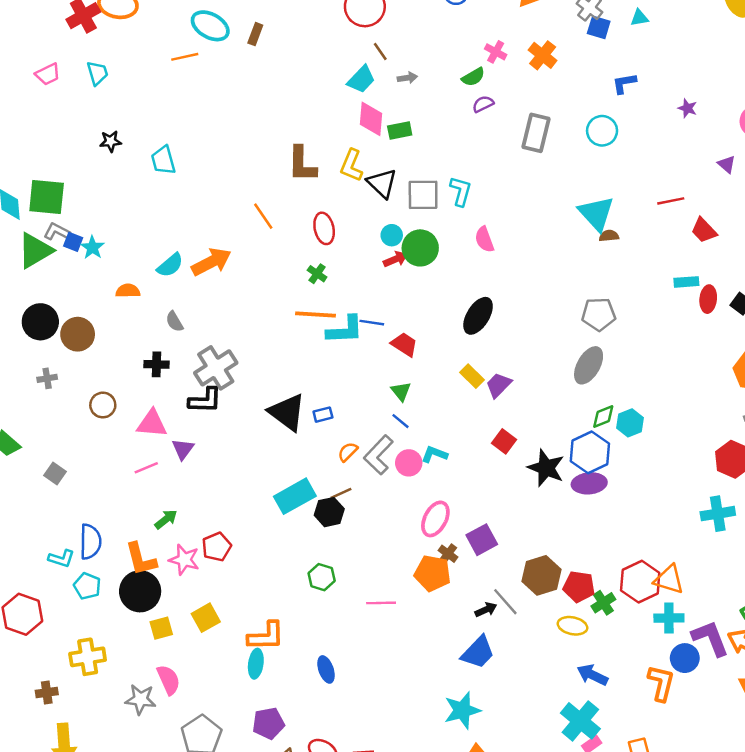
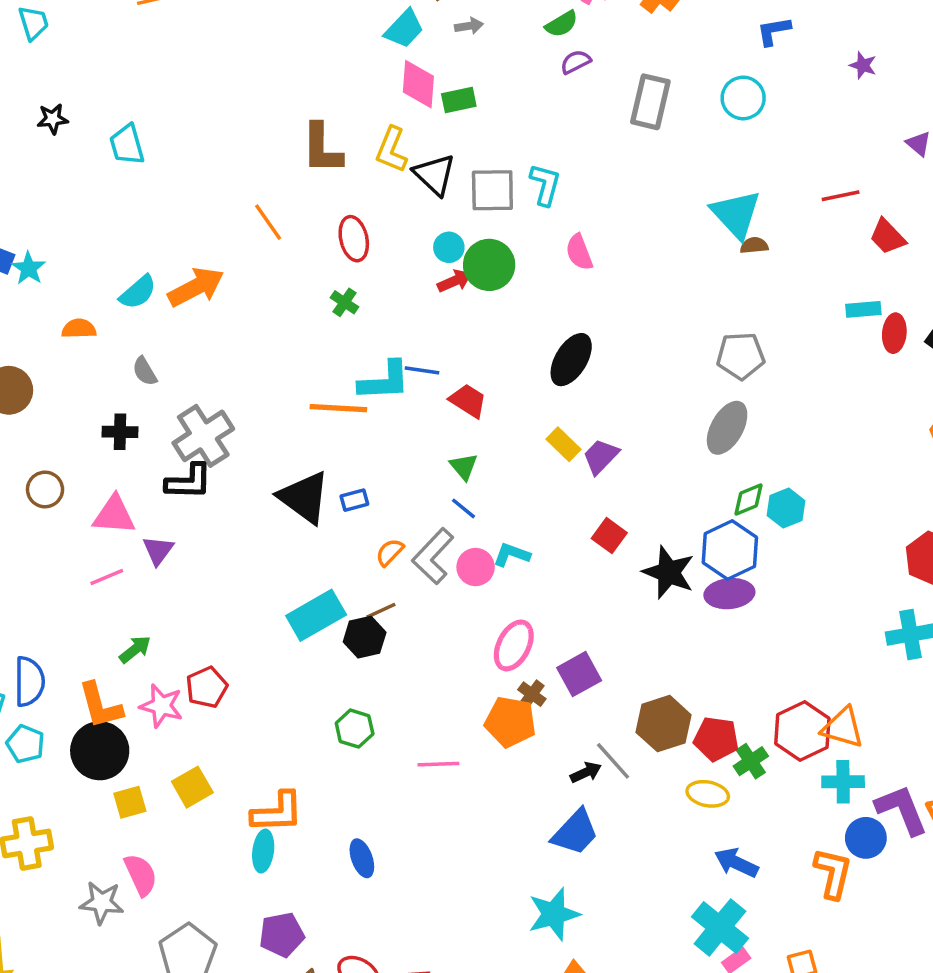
orange line: (315, 314) -> (338, 408), moved

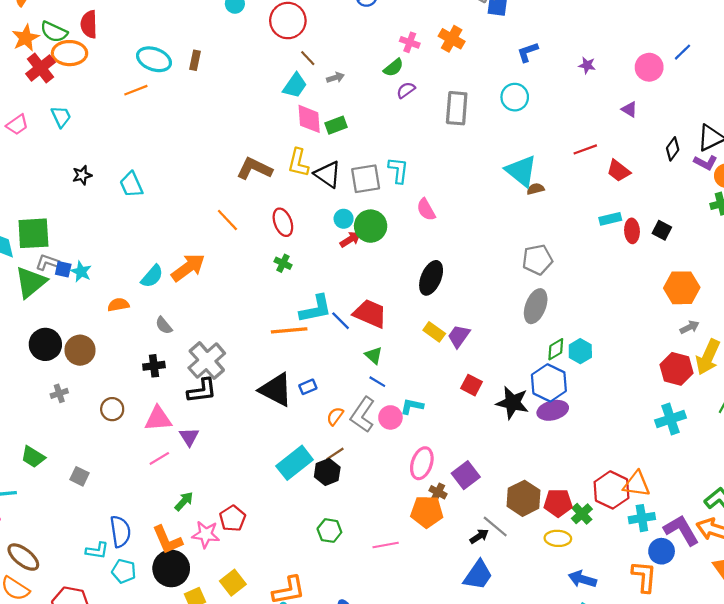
brown L-shape: (322, 149) -> (254, 169), turned 124
blue line: (422, 370) -> (341, 321), moved, turned 45
red trapezoid: (468, 401) -> (370, 313), size x1.4

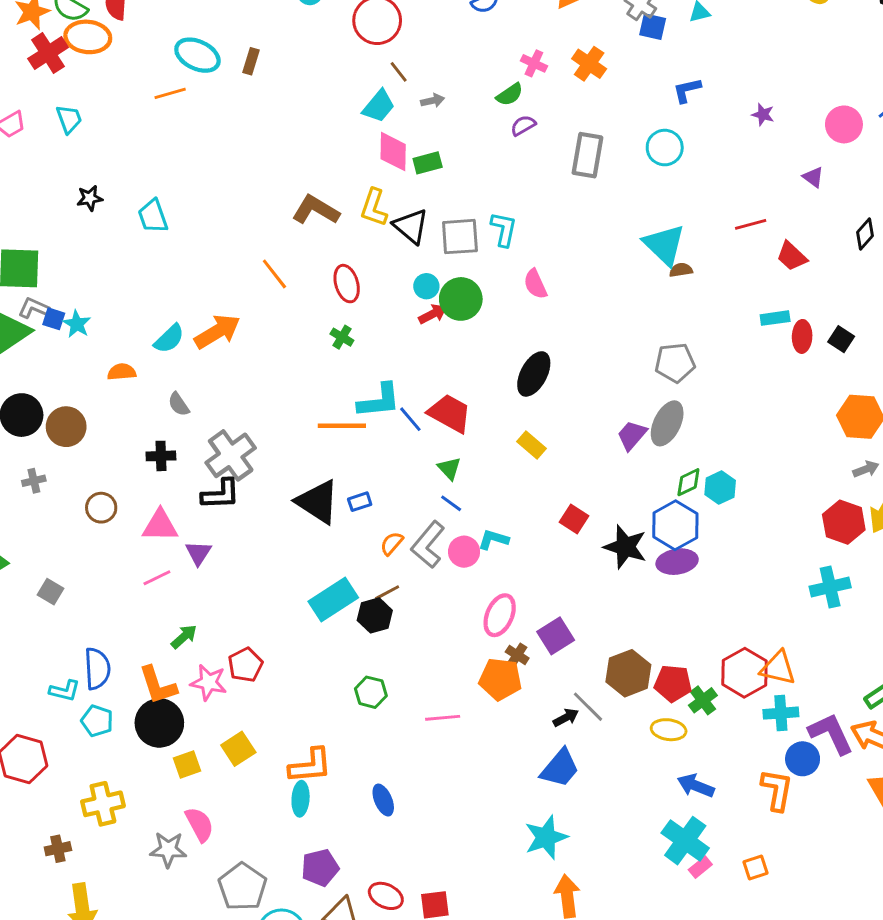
purple trapezoid: (459, 336) -> (632, 435), moved

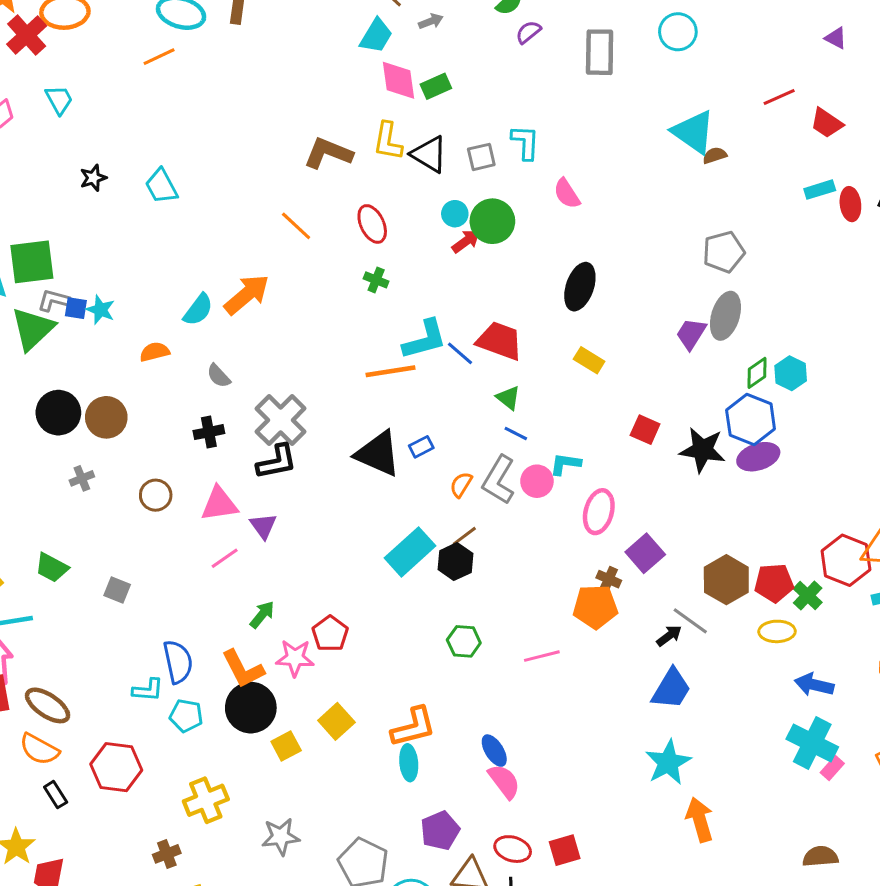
gray square: (460, 237) -> (481, 157), size x0.7
pink ellipse: (500, 615) -> (599, 512), moved
pink semicircle: (200, 824) -> (504, 781), moved

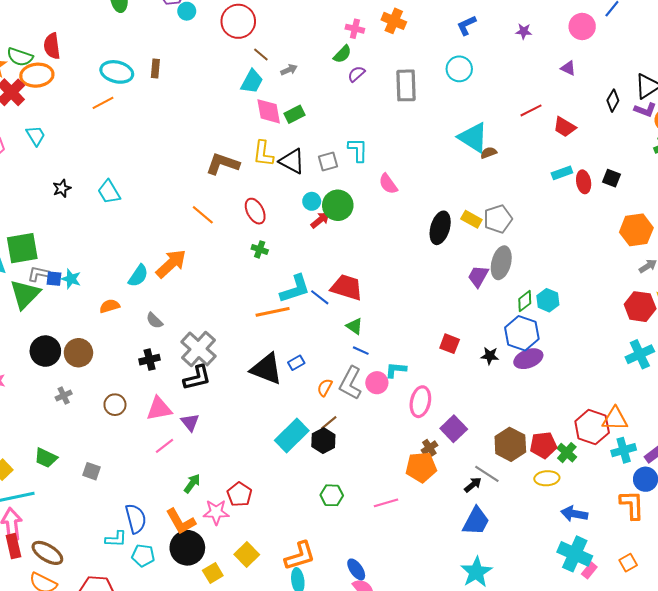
black ellipse: (580, 287) -> (440, 228), moved
yellow rectangle: (589, 360) -> (471, 219), moved
black star: (702, 450) -> (490, 356), size x0.6
brown cross: (609, 579) -> (429, 448), turned 35

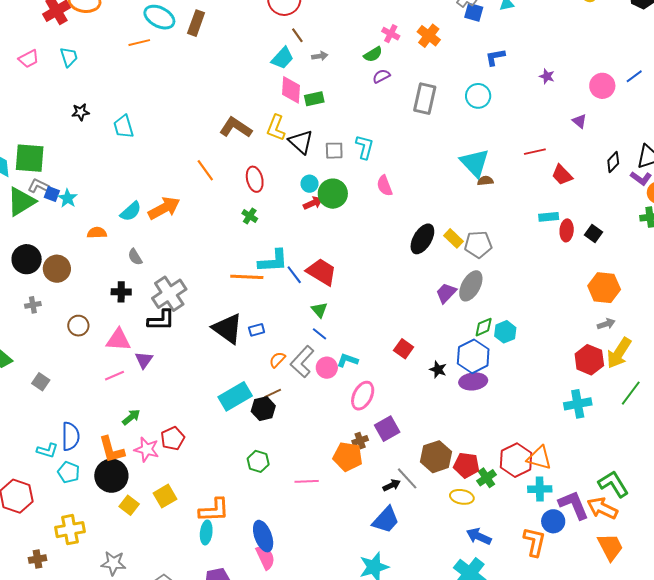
brown rectangle: (155, 68) -> (196, 23), size x1.4
blue ellipse: (356, 569) -> (263, 536), size x1.4
yellow square: (213, 573) -> (129, 505), turned -36

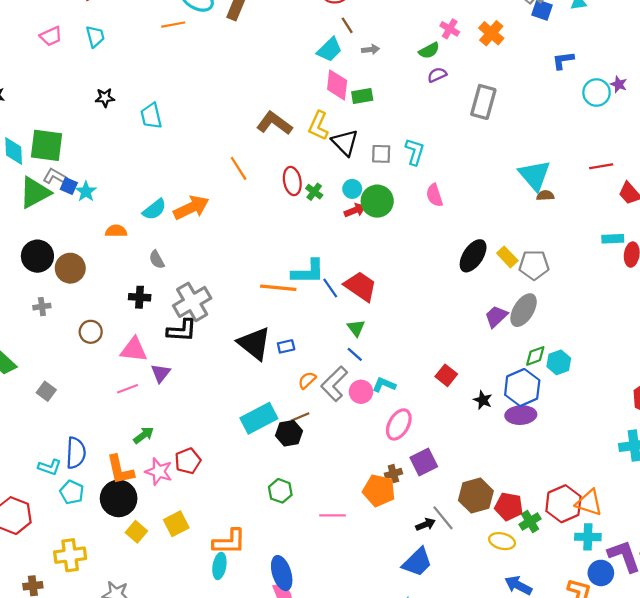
cyan circle: (478, 96) -> (597, 93), moved
green cross: (250, 216) -> (314, 192), moved

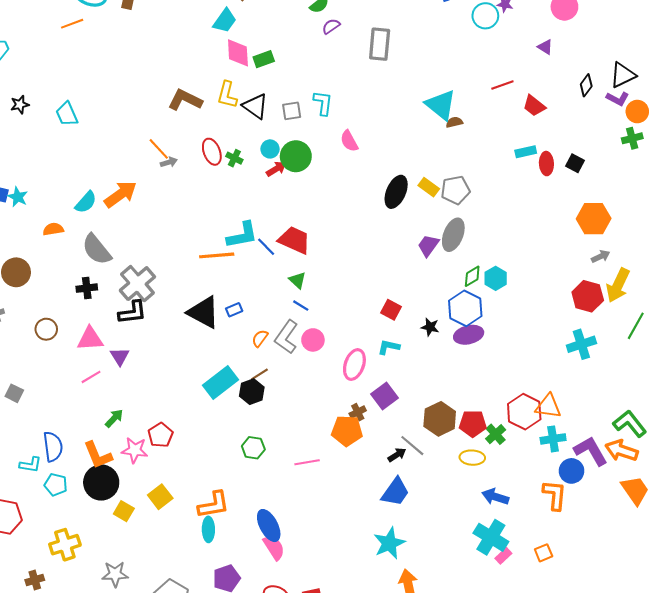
gray arrow: (371, 49) -> (169, 162), moved
gray semicircle: (157, 260) -> (97, 249), size x1.8
cyan L-shape: (384, 385) -> (389, 347), moved

